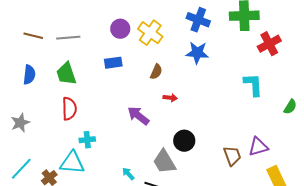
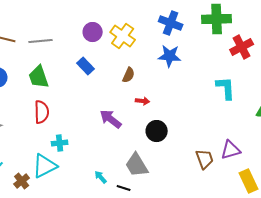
blue rectangle: (113, 63) -> (86, 66), turned 54
black circle: (184, 141) -> (157, 131), moved
cyan triangle: (72, 163) -> (45, 166), turned -32

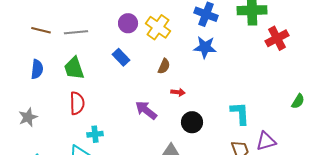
cyan L-shape: (226, 88) -> (240, 113), moved

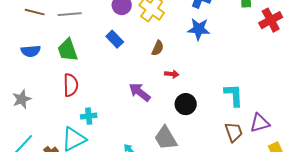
blue semicircle: (37, 69) -> (31, 51), turned 78

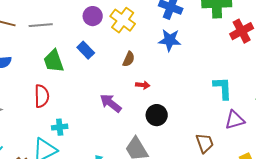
green trapezoid: (68, 50) -> (54, 61), moved
cyan L-shape: (234, 95) -> (223, 88), moved
purple triangle: (260, 123) -> (235, 120), moved

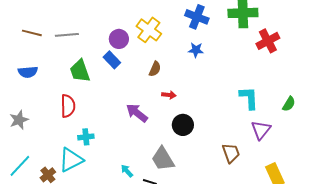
purple circle: (93, 16) -> (119, 39), moved
blue star: (170, 40) -> (196, 50), size x0.7
purple triangle: (235, 120) -> (261, 130), turned -35

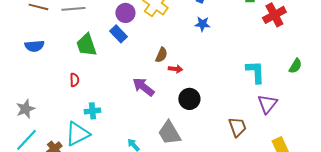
brown semicircle: (155, 69) -> (161, 55), moved
green semicircle: (289, 104) -> (295, 66), moved
red semicircle: (68, 106) -> (74, 80), size x0.6
gray star: (19, 120) -> (25, 109), moved

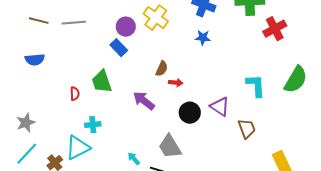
green trapezoid: (86, 45) -> (102, 82), moved
green semicircle: (295, 66) -> (296, 80), size x1.8
purple triangle: (267, 104) -> (220, 107), moved, turned -35
brown trapezoid: (237, 127) -> (247, 129), moved

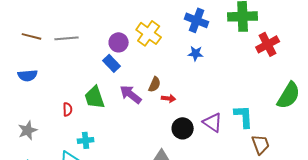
cyan L-shape: (256, 86) -> (244, 116), moved
purple arrow: (144, 101) -> (131, 94), moved
gray star: (26, 123) -> (28, 130), moved
brown trapezoid: (247, 129) -> (261, 144), moved

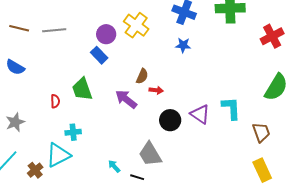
red cross: (268, 44) -> (272, 36), moved
blue semicircle: (28, 75) -> (15, 67), turned 36
purple arrow: (131, 94) -> (126, 99), moved
brown trapezoid: (261, 144) -> (261, 132), moved

